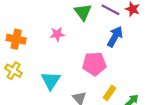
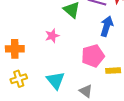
yellow cross: (14, 71) -> (19, 79), turned -35
yellow rectangle: (110, 93) -> (113, 71), moved, turned 64

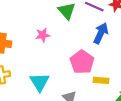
pink pentagon: (93, 56) -> (82, 62), turned -30

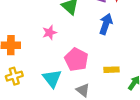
pink pentagon: (82, 62) -> (76, 59), moved

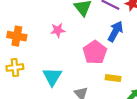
pink pentagon: (76, 59) -> (95, 52), moved

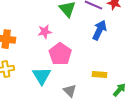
pink pentagon: (95, 52) -> (60, 54), moved

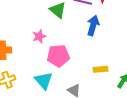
pink pentagon: (60, 54) -> (58, 56), turned -30

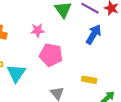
cyan triangle: (44, 81) -> (16, 73), moved

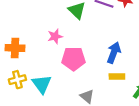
blue arrow: (94, 34) -> (114, 53), moved

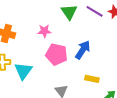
blue arrow: (114, 53) -> (83, 50), moved

